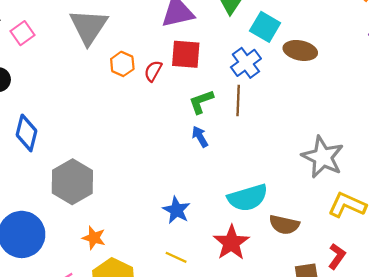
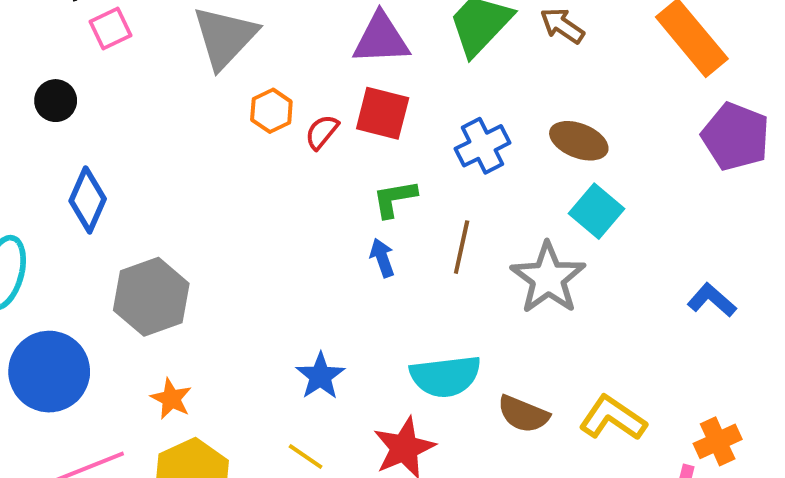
cyan square: (265, 27) -> (596, 211), moved
brown line: (238, 100) -> (462, 247), moved
gray star: (323, 157) -> (548, 278), moved
brown semicircle: (284, 225) -> (523, 414), moved

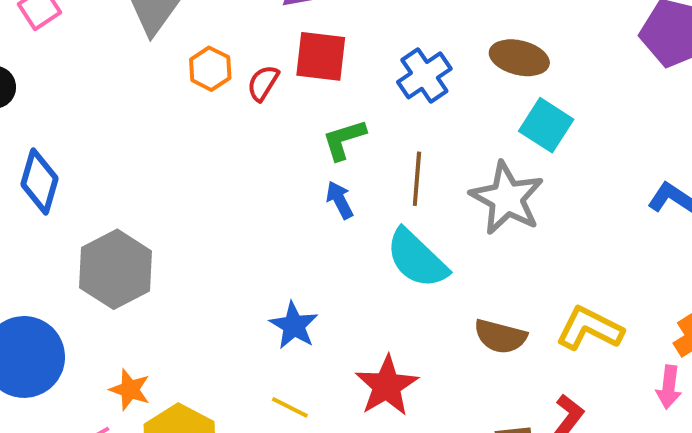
cyan semicircle: (445, 376) -> (417, 259), moved, turned 58
orange star: (171, 399) -> (130, 390), moved

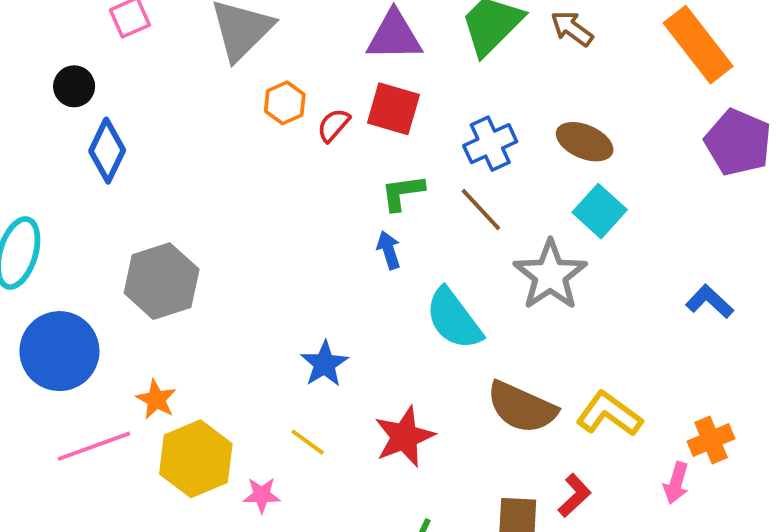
brown line: (417, 179) -> (481, 209), moved, turned -57
blue diamond: (40, 181) -> (107, 151), moved
brown semicircle: (500, 336) -> (522, 407), size x1.4

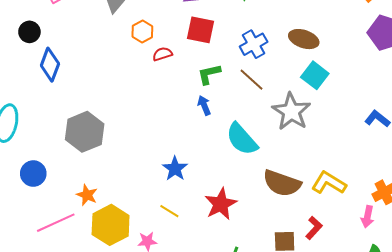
red semicircle: (333, 125) -> (162, 54), moved, turned 36
blue circle: (59, 351) -> (33, 174), size x0.6

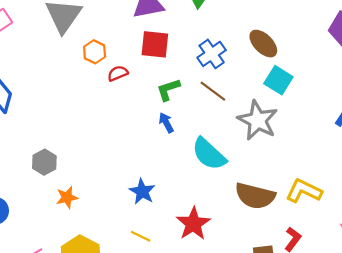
brown ellipse: (304, 39) -> (263, 44), turned 32
gray hexagon: (85, 132) -> (44, 162), size x0.6
orange star: (87, 195) -> (67, 197), moved, turned -30

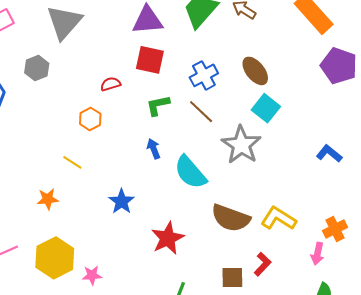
orange hexagon: (95, 52) -> (90, 119), moved
blue arrow: (166, 123) -> (154, 149), moved
gray hexagon: (44, 162) -> (37, 68), moved
yellow line: (141, 236) -> (72, 162), moved

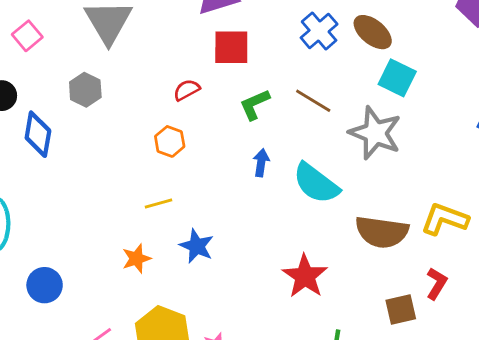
blue cross: (204, 75) -> (319, 31), moved
blue arrow: (154, 149) -> (261, 163), turned 42
yellow line: (72, 162) -> (158, 203), turned -36
blue star: (121, 201) -> (197, 246), moved

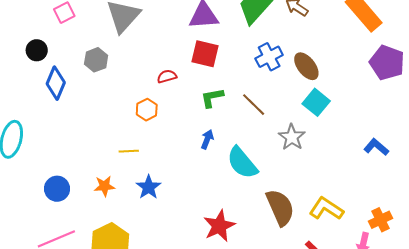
gray star: (375, 133) -> (292, 137), size x0.7
brown semicircle: (382, 232) -> (280, 207), turned -135
blue circle: (45, 285) -> (57, 189), moved

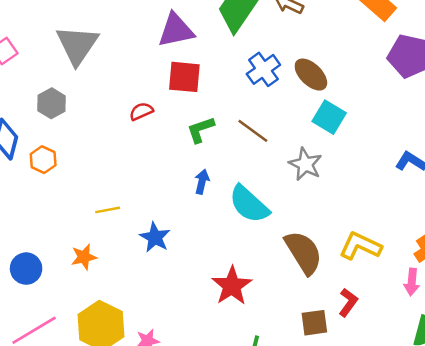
orange hexagon: (147, 110) -> (43, 160), moved
blue star: (149, 187) -> (155, 237), moved

